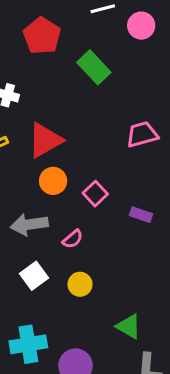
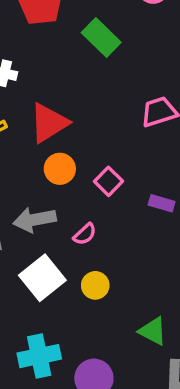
white square: (34, 276) -> (42, 278), size x1.4

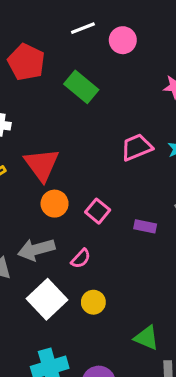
red triangle: (49, 123) -> (42, 165), turned -30

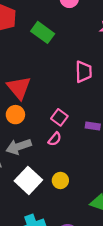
pink trapezoid: (137, 147) -> (84, 72), turned 115
orange circle: (55, 204) -> (15, 115), moved
pink semicircle: (81, 259) -> (55, 139), moved

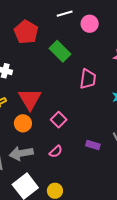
pink trapezoid: (84, 72) -> (88, 79), moved
pink square: (59, 117) -> (59, 120), moved

